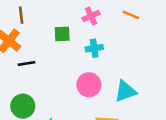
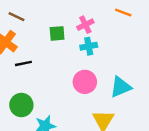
brown line: (21, 15) -> (17, 17), turned -56
pink cross: (91, 16) -> (85, 25), moved

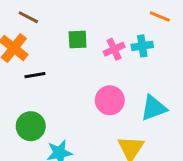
pink cross: (85, 25) -> (114, 49), moved
cyan cross: (89, 46) -> (142, 46), moved

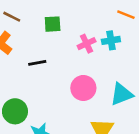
green square: (78, 40) -> (53, 24), moved
black line: (35, 75) -> (37, 63), moved

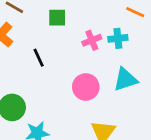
black line: (37, 63) -> (39, 58), turned 72
cyan triangle: (122, 94) -> (125, 79), moved

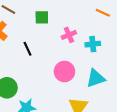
cyan cross: (118, 38) -> (93, 44), moved
cyan triangle: (125, 79) -> (96, 78), moved

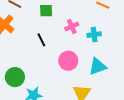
black line: (27, 49) -> (41, 40), moved

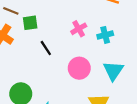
green square: (46, 11) -> (30, 23), moved
cyan triangle: (98, 66) -> (113, 71), turned -30

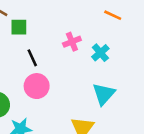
cyan cross: (105, 35) -> (100, 53), turned -35
pink circle: (79, 68) -> (37, 86), moved

